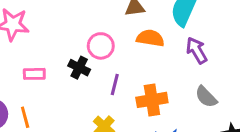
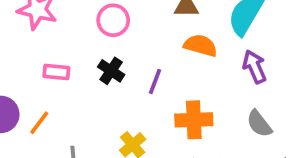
pink circle: (101, 46) -> (113, 20), moved
purple line: (115, 85) -> (155, 82), moved
orange line: (25, 117) -> (39, 123), turned 45

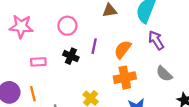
orange semicircle: (201, 45) -> (123, 49), moved, turned -60
purple line: (155, 82) -> (94, 46), moved
orange line: (39, 123) -> (33, 94), turned -42

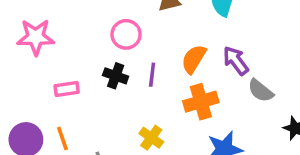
pink circle: (67, 26) -> (126, 34), moved
purple arrow: (156, 40) -> (236, 61), moved
purple line: (94, 46) -> (152, 75), moved

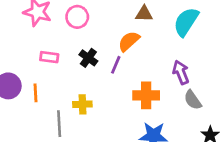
pink circle: (126, 34) -> (77, 17), moved
orange semicircle: (194, 59) -> (129, 41), moved
yellow cross: (151, 138) -> (82, 104), moved, turned 36

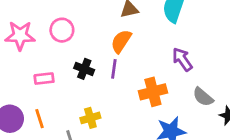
gray semicircle: (193, 100) -> (203, 97), moved

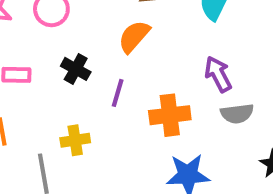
purple line: (114, 69) -> (118, 93), moved
gray semicircle: (203, 97) -> (237, 114), moved, turned -55

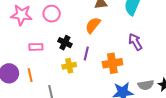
gray semicircle: (237, 114) -> (146, 85), moved
yellow cross: (75, 140) -> (69, 66), moved

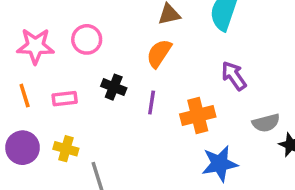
yellow cross: (69, 66) -> (66, 149), moved, turned 32
orange line: (30, 75) -> (25, 96), moved
gray semicircle: (146, 85) -> (266, 123), moved

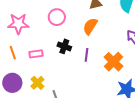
pink circle: (87, 39) -> (57, 17), moved
orange cross: (198, 115) -> (113, 62), turned -30
yellow cross: (66, 149) -> (37, 83), turned 32

